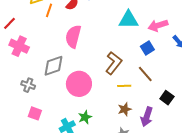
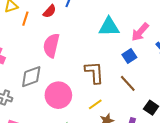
pink arrow: (158, 25) -> (140, 32), turned -30
brown L-shape: (114, 63) -> (94, 72), turned -40
yellow line: (124, 86) -> (95, 104), moved, turned -32

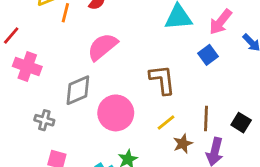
pink semicircle: (51, 45) -> (102, 47), turned 40
brown line: (128, 83) -> (206, 118), moved, turned 48

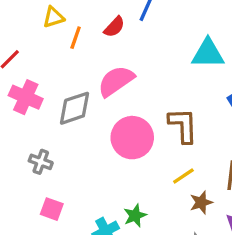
gray diamond: (78, 90) -> (75, 108), moved
pink circle: (116, 113) -> (132, 138), moved

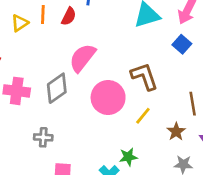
orange line: (76, 38) -> (43, 14), moved
yellow line: (183, 176) -> (143, 116), moved
green star: (135, 216) -> (128, 157), turned 30

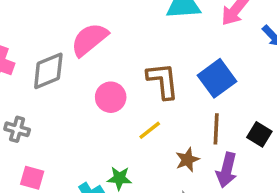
blue square: (182, 44) -> (217, 78), moved, size x1.5
pink circle: (108, 98) -> (111, 97), size x0.7

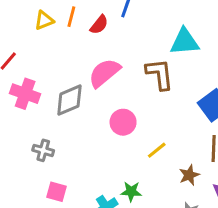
brown L-shape: (163, 81) -> (160, 74), moved

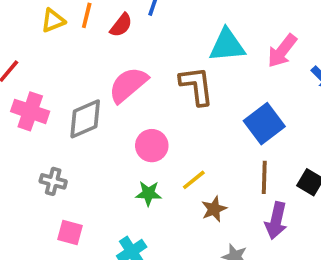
brown star: (189, 175) -> (214, 209), moved
green star: (131, 192) -> (148, 193), moved

